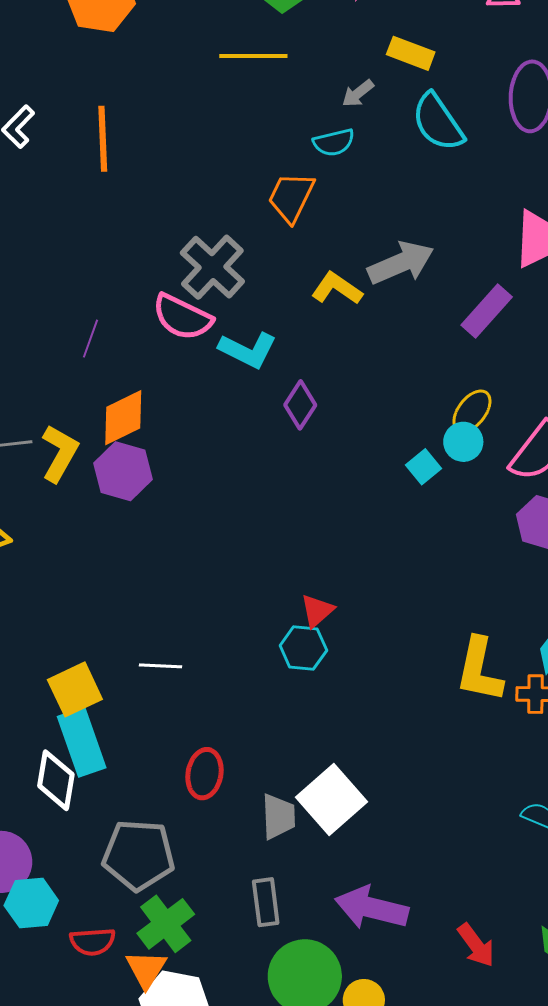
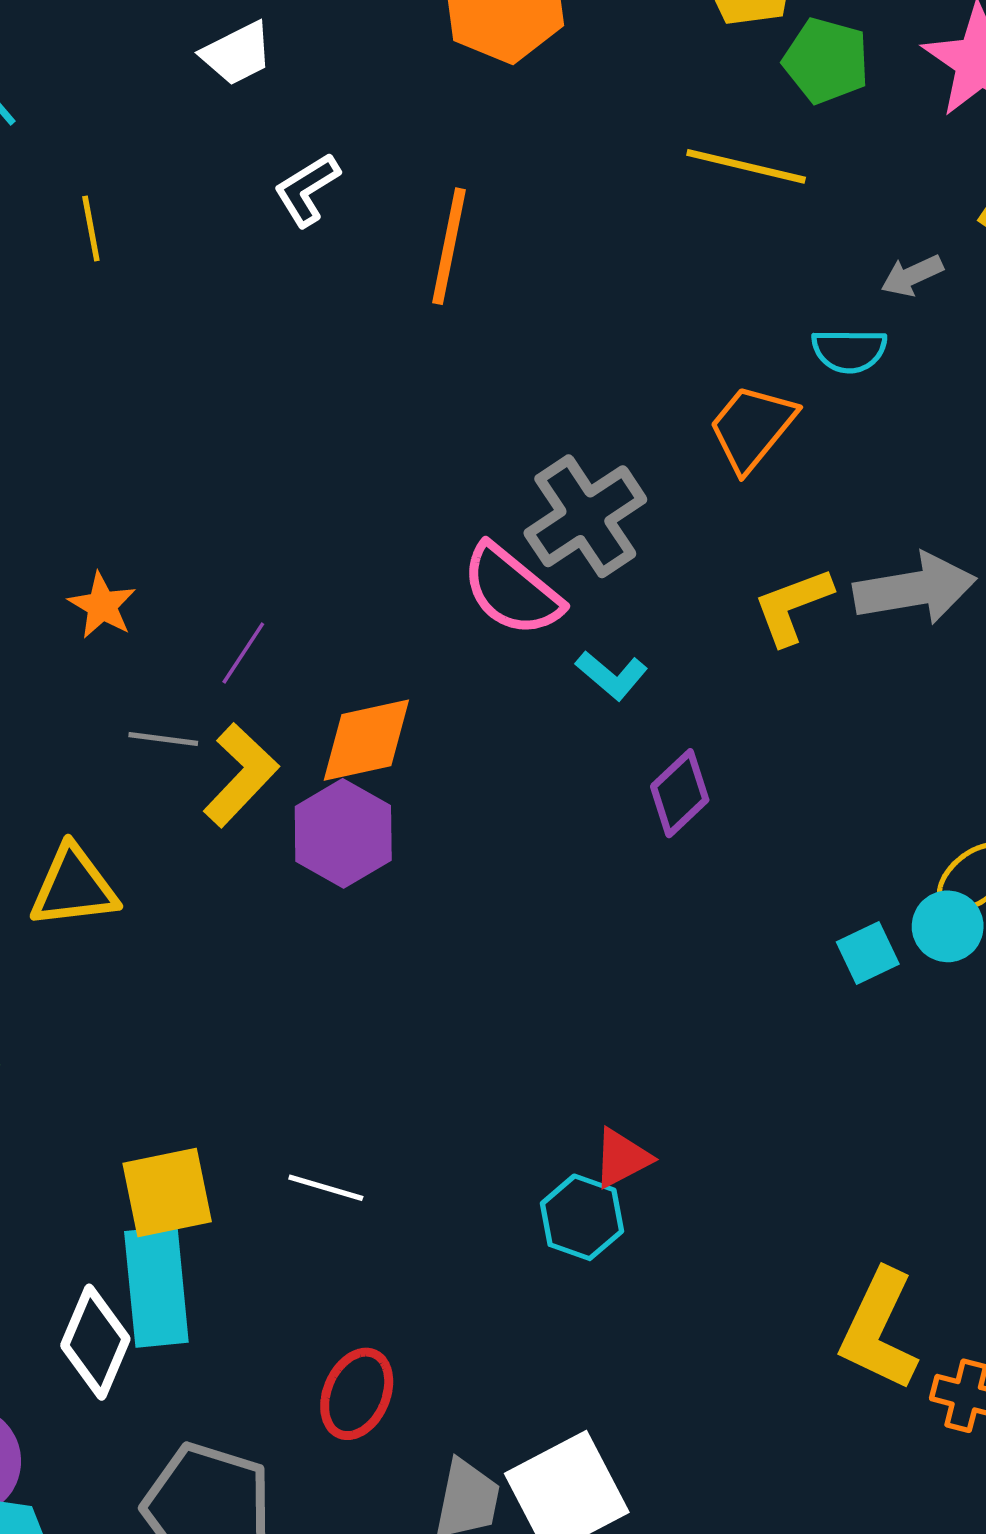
yellow L-shape: (337, 288) -> (793, 606), turned -69
purple line: (90, 339) -> (243, 653), moved
cyan L-shape: (248, 350) -> (612, 675), size x0.7

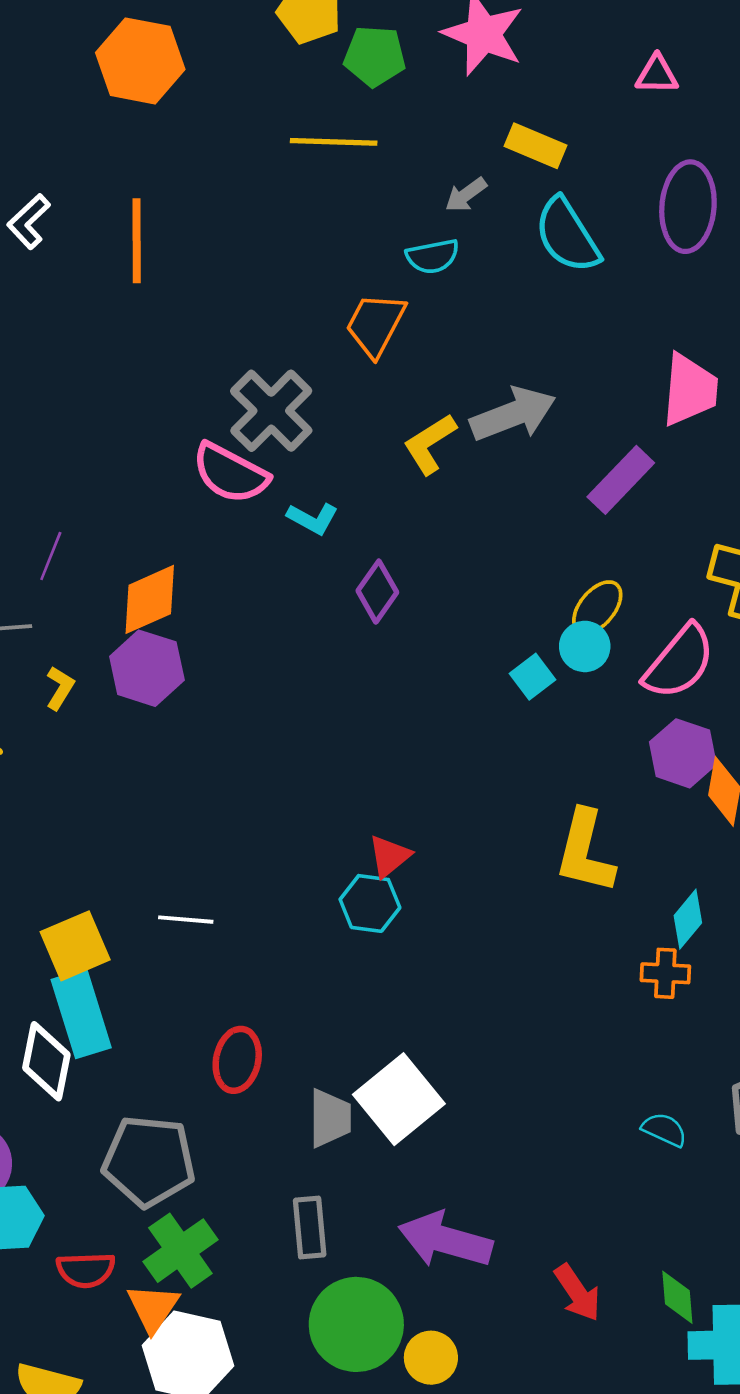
yellow L-shape: (241, 775) -> (60, 688), moved, size x0.6
yellow L-shape: (879, 1330) -> (585, 852), moved

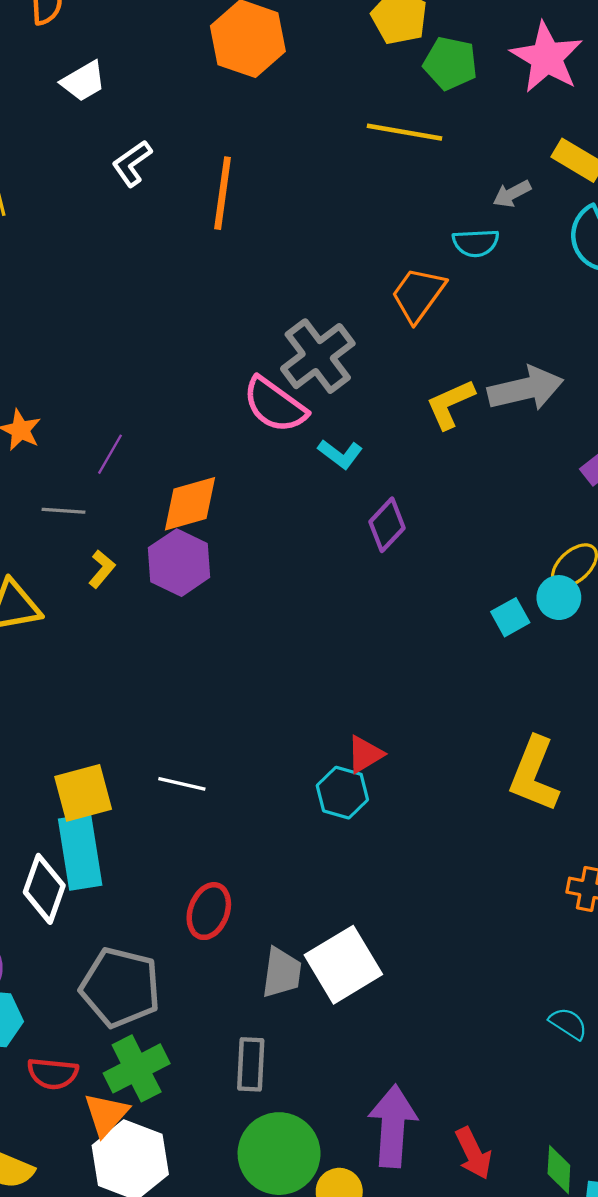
purple arrow: (445, 1240) -> (393, 1126), moved, turned 70

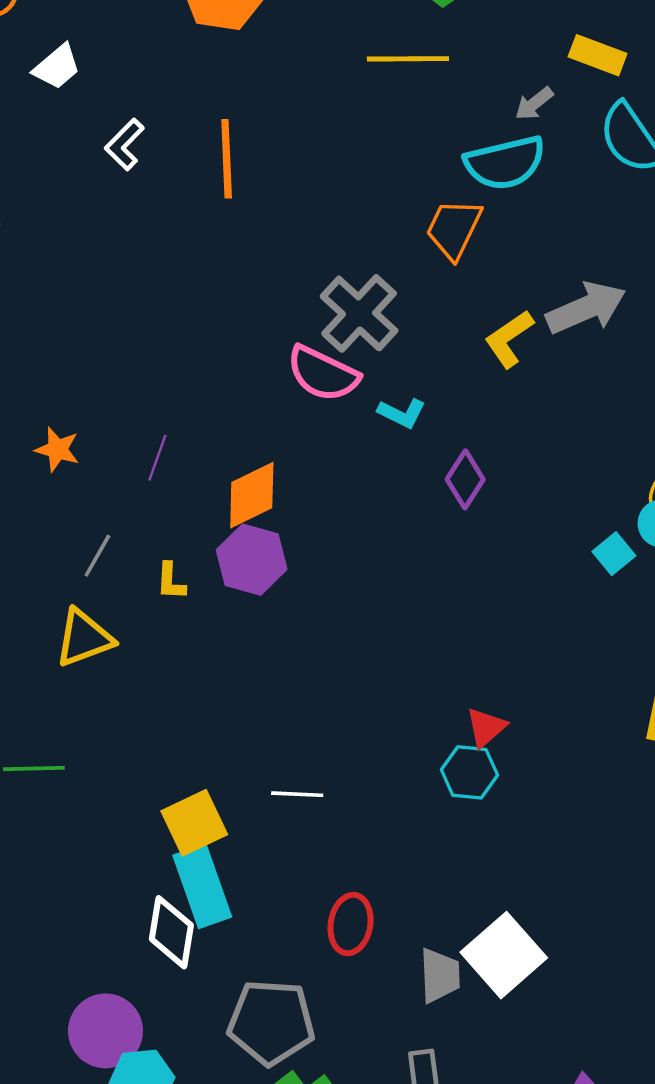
cyan semicircle: (476, 243) -> (505, 163), size x1.6
gray line: (63, 511) -> (97, 556), moved, turned -54
yellow L-shape: (102, 569) -> (171, 581), turned 153

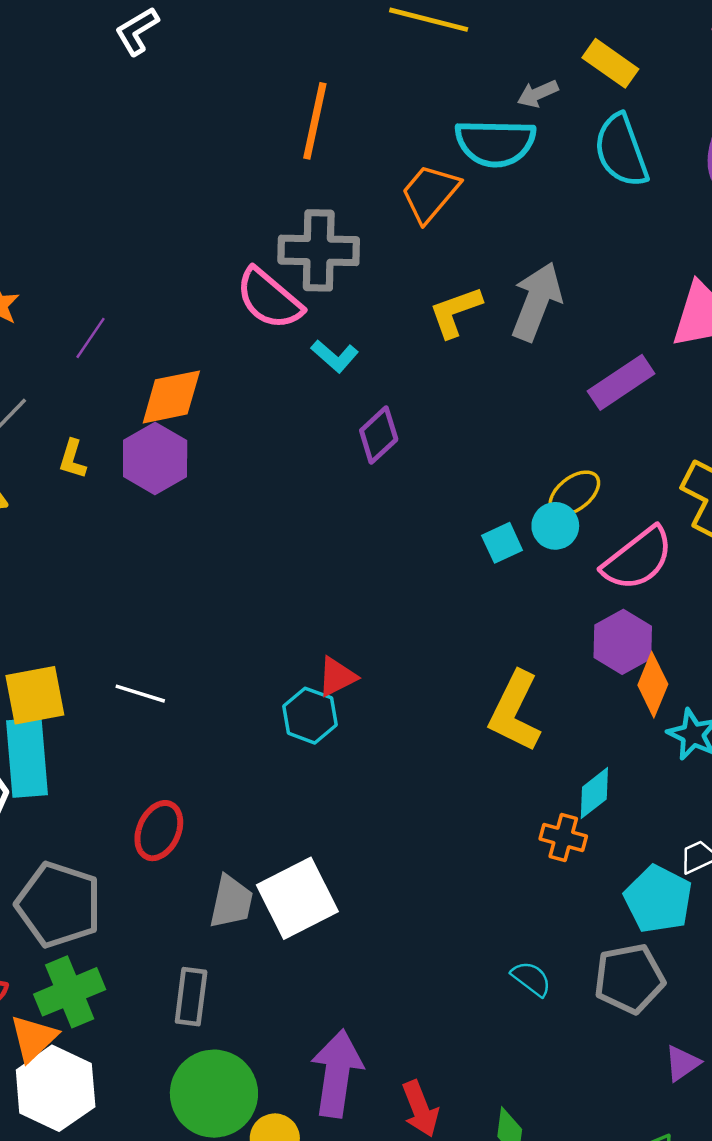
orange line: (227, 159) -> (315, 121), moved
gray arrow: (586, 308) -> (537, 302), turned -60
gray cross: (359, 313) -> (319, 250), turned 34

